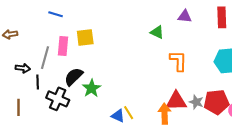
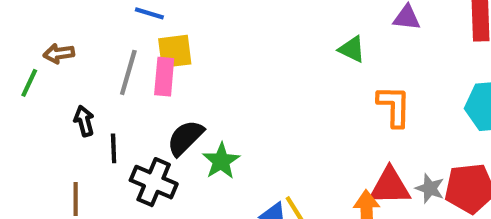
yellow square: (85, 38) -> (175, 51), moved
gray line: (45, 58) -> (128, 72), moved
black arrow: (23, 68) -> (84, 121), turned -112

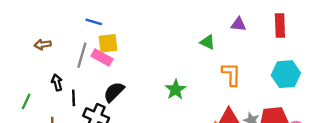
pink rectangle: (164, 77) -> (102, 58), turned -66
green line: (29, 83) -> (26, 101), moved
green star: (221, 161) -> (176, 90), moved

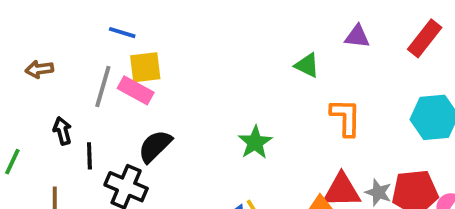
red rectangle: (280, 25) -> (425, 38), turned 40

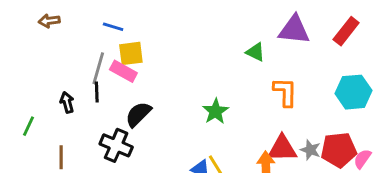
purple triangle: (357, 36) -> (294, 30), size x1.6
brown arrow: (39, 69) -> (49, 21), moved
black line: (89, 156) -> (97, 92), moved

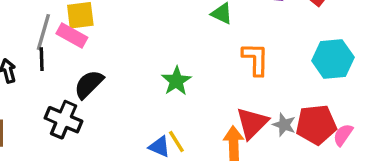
red triangle: (282, 148) -> (252, 123), turned -44

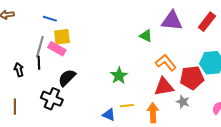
orange L-shape: (256, 59) -> (166, 63), turned -40
red triangle: (252, 123) -> (164, 87), moved, turned 35
red pentagon: (316, 125) -> (192, 78), moved
yellow line: (176, 142) -> (127, 106), moved, turned -64

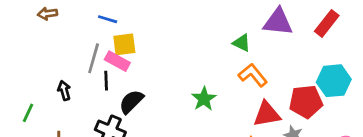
black line: (39, 63) -> (106, 81), moved
orange L-shape: (166, 63) -> (253, 75), moved

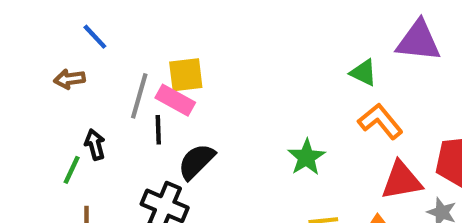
brown arrow: (47, 14) -> (69, 79), moved
blue line: (108, 19) -> (95, 37), moved, turned 30
green line: (28, 113) -> (72, 170), moved

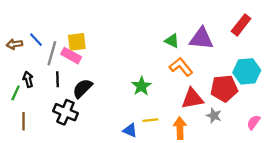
blue line: (95, 37) -> (36, 40), moved
purple triangle: (418, 41) -> (201, 39), moved
black line: (158, 130) -> (58, 79), moved

